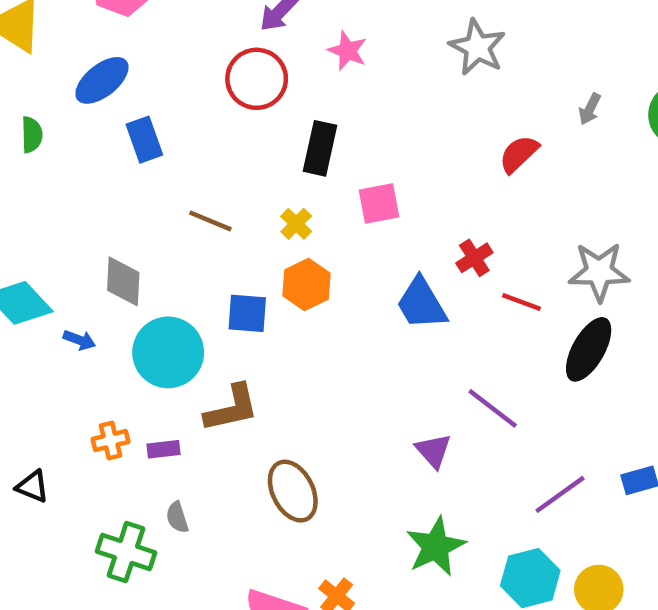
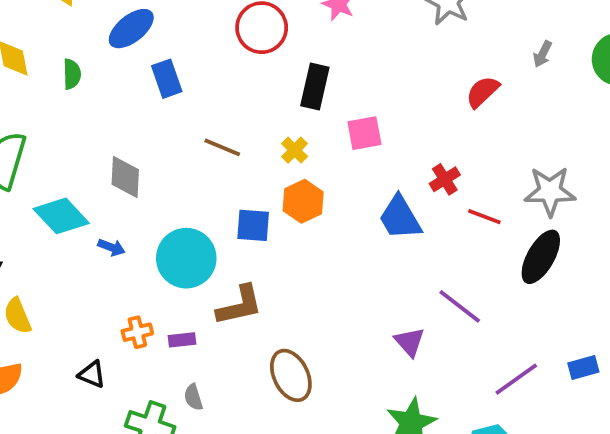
gray diamond: (123, 281) -> (125, 177), moved
black triangle: (32, 487) -> (92, 374), moved

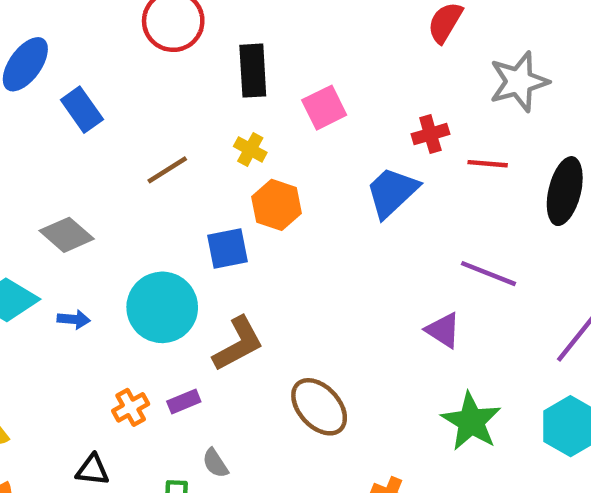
brown line: (222, 147) -> (167, 170), turned -39
gray diamond: (125, 177) -> (67, 235), turned -36
red cross: (445, 179) -> (430, 134), turned 32
gray star: (550, 191) -> (519, 82), moved
blue trapezoid: (400, 218) -> (392, 192), turned 93

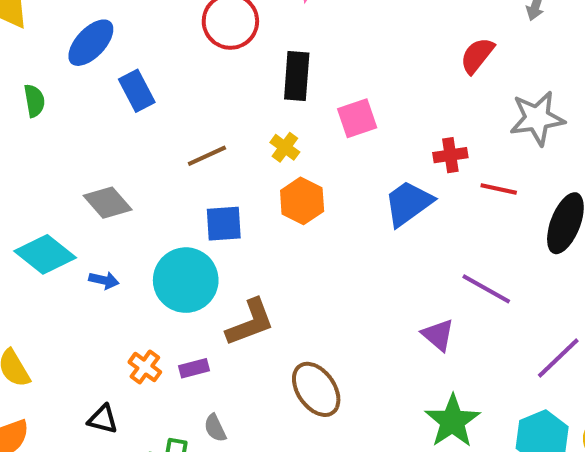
blue square: (228, 249) -> (224, 224), moved
orange cross: (131, 407) -> (145, 367), turned -32

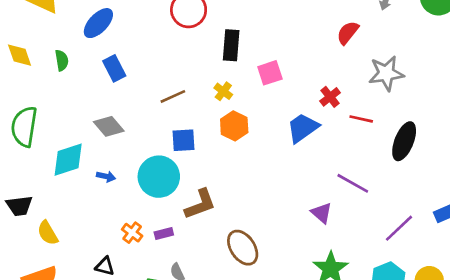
blue rectangle: (137, 91) -> (114, 68), moved
red cross: (450, 155) -> (330, 97), turned -30
cyan diamond: (45, 254) -> (68, 160), turned -57

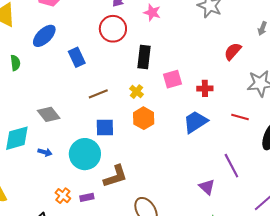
blue rectangle: (114, 68) -> (77, 57), moved
red cross: (330, 97) -> (205, 88), moved, turned 35
purple line: (353, 183) -> (231, 166), turned 30

